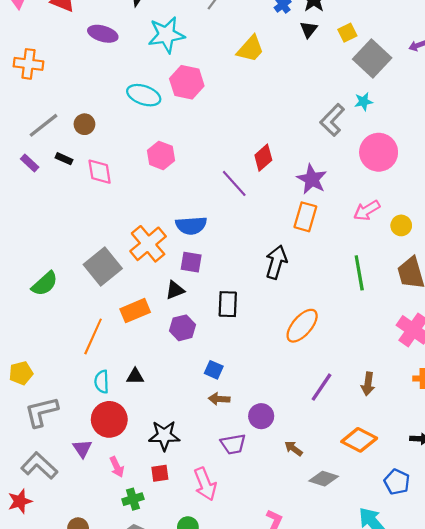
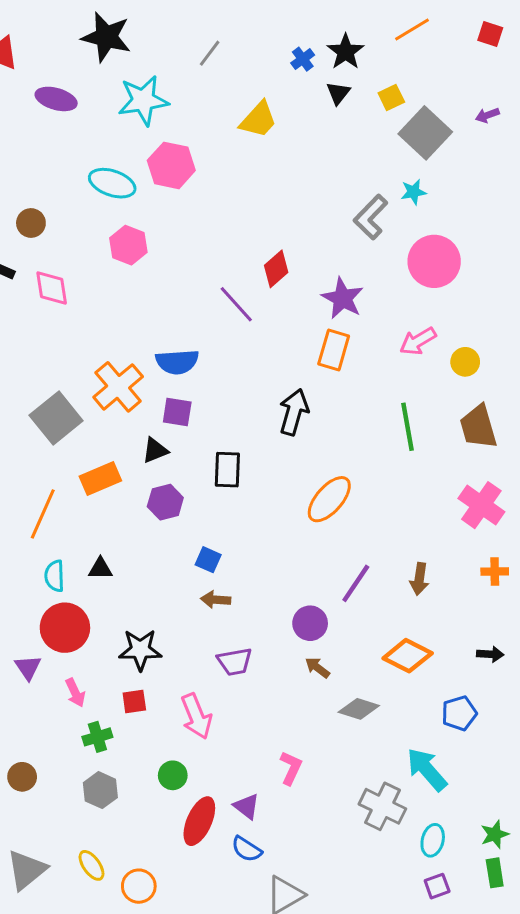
pink hexagon: (161, 155) -> (128, 245), moved
purple circle: (261, 416) -> (310, 623), moved
blue pentagon: (397, 482) -> (459, 713), turned 30

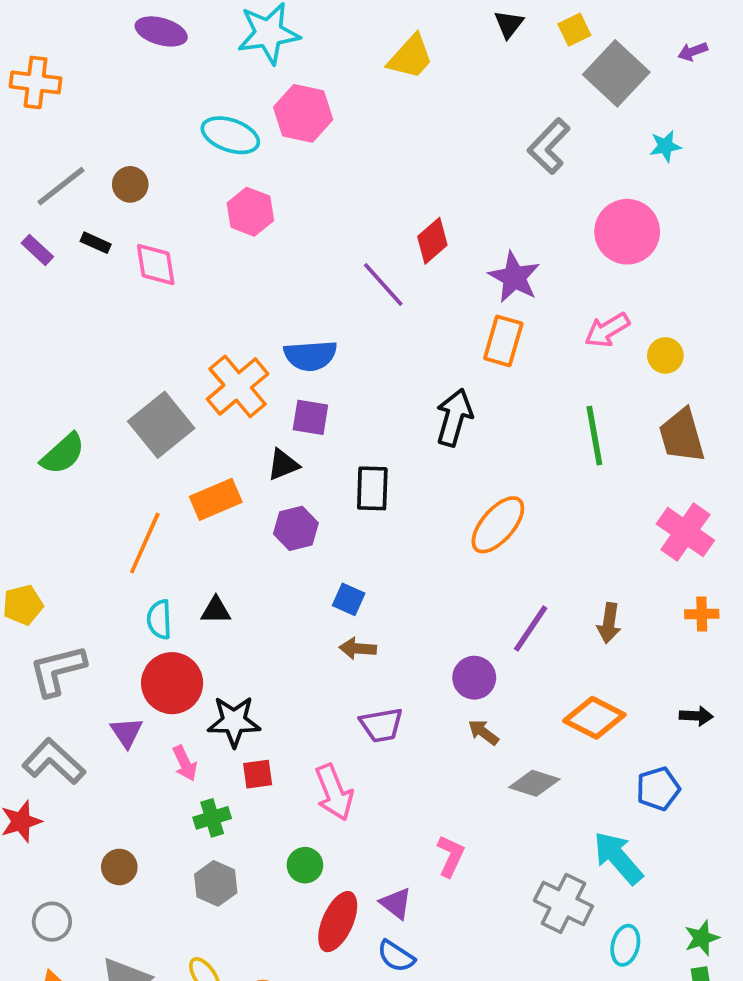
cyan star: (413, 192) -> (665, 146), moved
gray L-shape: (371, 217) -> (549, 146), moved
black star: (140, 650) -> (234, 721), moved

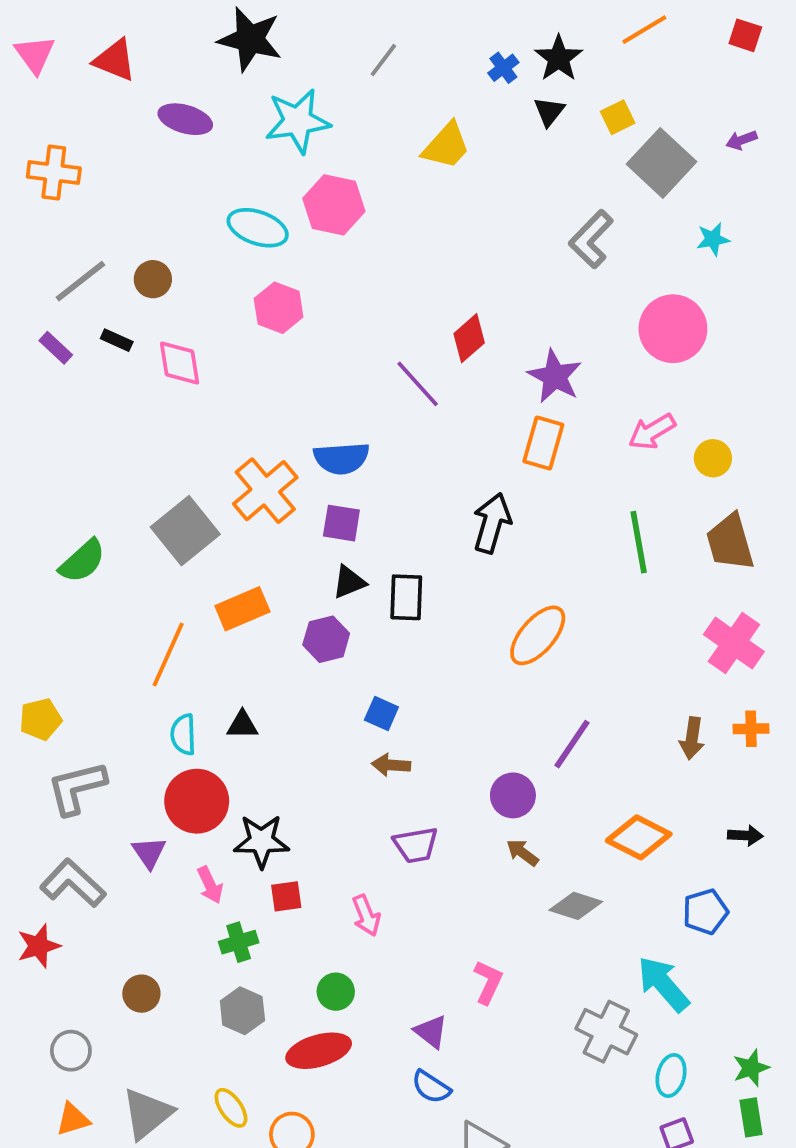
black triangle: (283, 465) -> (349, 582), moved
brown arrow: (609, 623) -> (692, 738), moved
pink arrow: (334, 792) -> (366, 915), size x0.7
red ellipse: (338, 922) -> (319, 1051), moved, turned 50

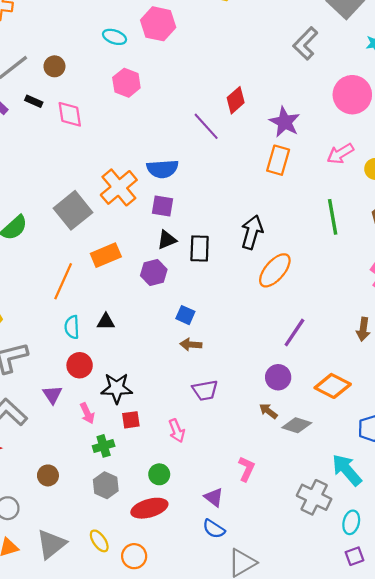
cyan ellipse: (258, 228) -> (114, 37), size x0.7
black arrow: (492, 523) -> (252, 232), moved
purple circle: (513, 795) -> (278, 377), moved
red circle: (197, 801) -> (80, 365), size x0.7
brown arrow: (522, 853) -> (268, 411), moved

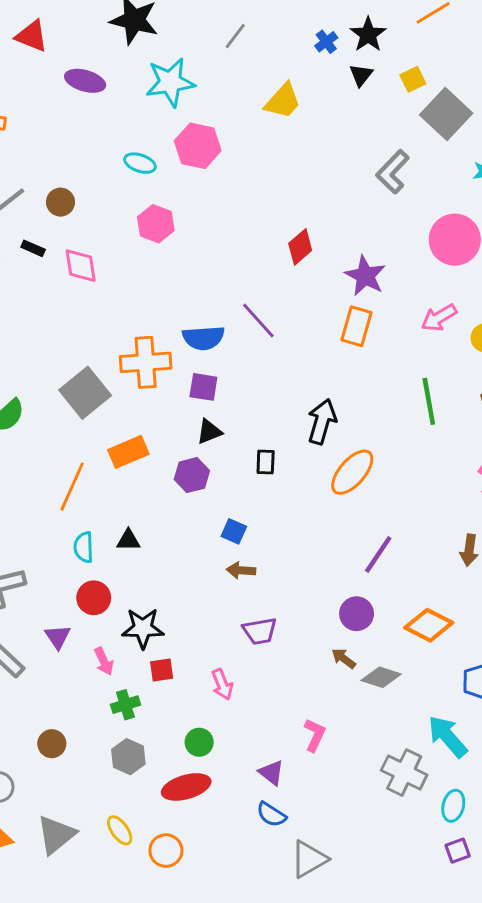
purple line: (206, 126) -> (258, 321), moved
orange cross: (119, 187) -> (146, 362), turned 36
black rectangle: (200, 249) -> (266, 462), moved, size x0.7

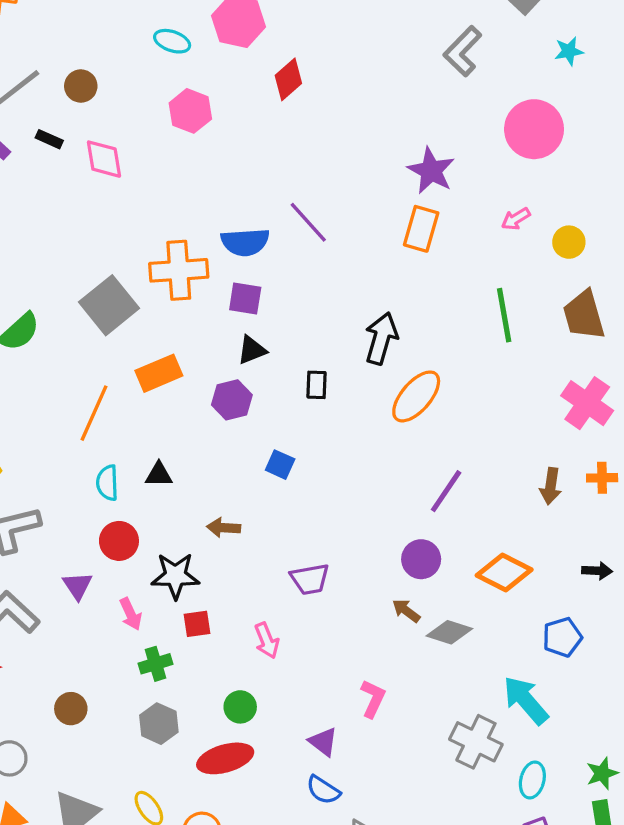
red diamond: (300, 247) -> (288, 79), moved
pink arrow: (439, 318) -> (516, 219), size x0.7
brown arrow: (241, 570) -> (224, 528), moved

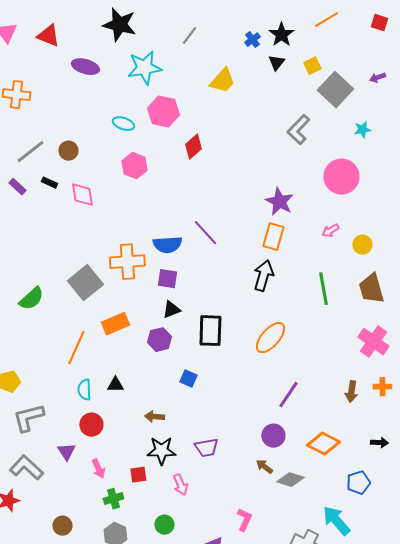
black arrow: (381, 338) -> (263, 276), moved
black rectangle: (317, 385) -> (210, 331), size x1.8
black star: (175, 576) -> (161, 451), moved

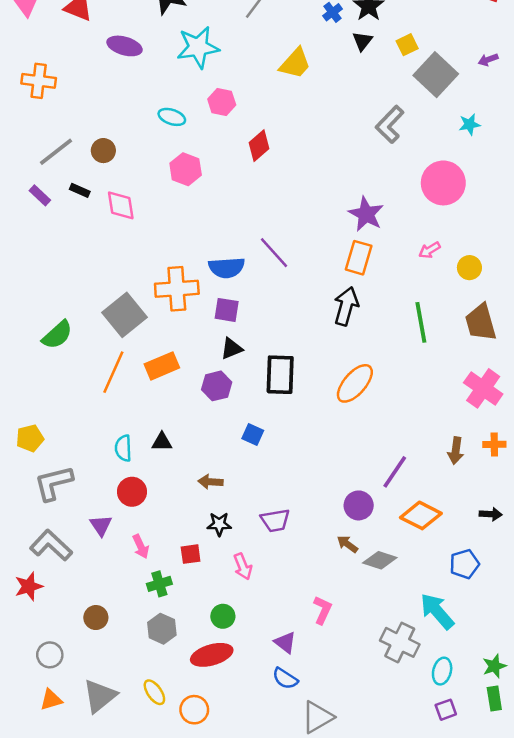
pink hexagon: (163, 112) -> (222, 102), size x0.7
orange line: (76, 348) -> (113, 372), moved
purple line: (288, 395) -> (395, 472), moved
black star: (161, 451) -> (219, 524), size x0.7

